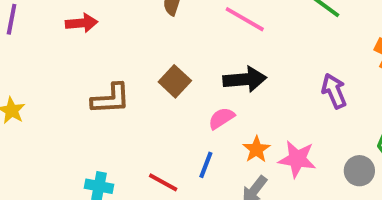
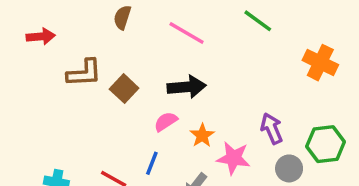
purple arrow: (334, 91) -> (272, 129), moved
brown L-shape: (111, 99) -> (84, 73), moved
orange star: (256, 149) -> (202, 135), moved

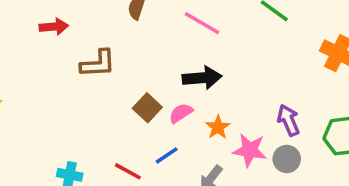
brown square: (124, 89) -> (147, 108), moved
blue line: (152, 163) -> (167, 155), turned 35
gray circle: (289, 168) -> (287, 159), moved

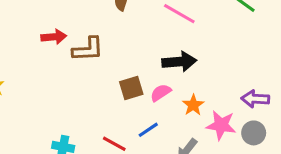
red arrow: (54, 27) -> (54, 37), moved
brown square: (147, 108) -> (131, 88), turned 30
purple arrow: (288, 120) -> (255, 99), turned -64

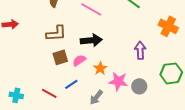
brown L-shape: (88, 49) -> (56, 33), moved
purple arrow: (255, 99) -> (140, 50), moved, turned 84

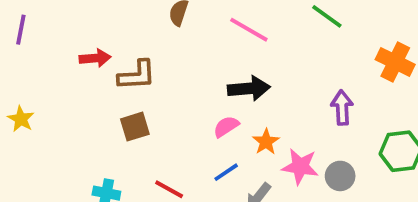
brown L-shape: (56, 33) -> (137, 75), moved
brown square: (60, 57) -> (135, 127), moved
blue line: (71, 84) -> (226, 172), moved

